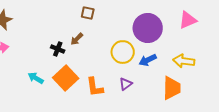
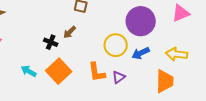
orange L-shape: (95, 87) -> (97, 72), moved

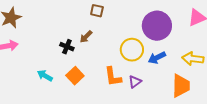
orange square: (59, 71) -> (75, 76), size x0.7

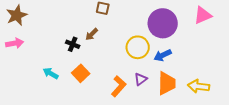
yellow arrow: (193, 59) -> (199, 86), moved
orange L-shape: (113, 77) -> (119, 86), moved, turned -130
orange trapezoid: (181, 86) -> (167, 83), moved

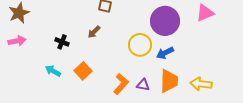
black cross: (73, 44) -> (62, 42), moved
purple triangle: (141, 79) -> (143, 85), moved, turned 48

